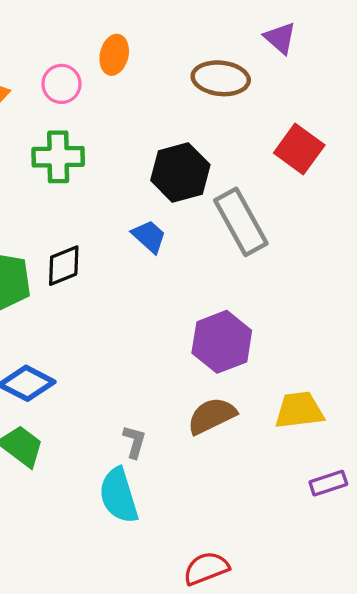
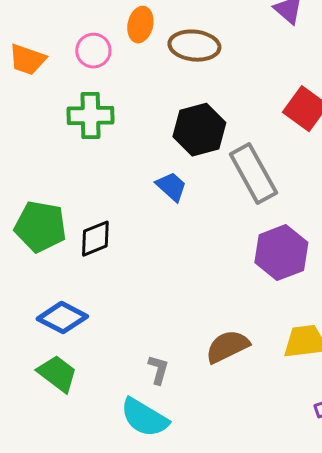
brown ellipse: (221, 78) -> (194, 46), moved
black diamond: (64, 266) -> (95, 239), moved
purple hexagon: (222, 342) -> (281, 253), moved
cyan semicircle: (119, 495) -> (144, 418), turned -42

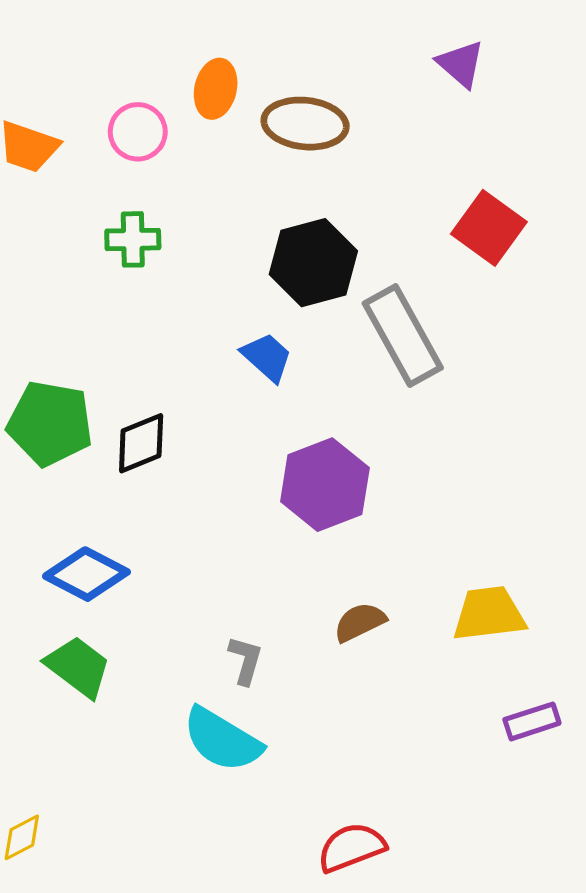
green cross: (90, 116) -> (133, 239), size x0.7
purple hexagon: (281, 253) -> (325, 485), moved
brown semicircle: (227, 347) -> (360, 622), size x0.7

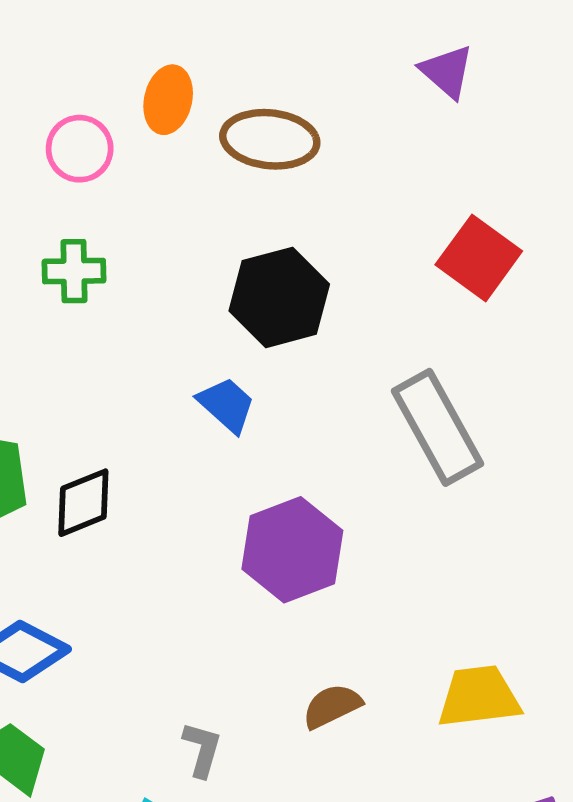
gray rectangle: (403, 336) -> (437, 427), moved

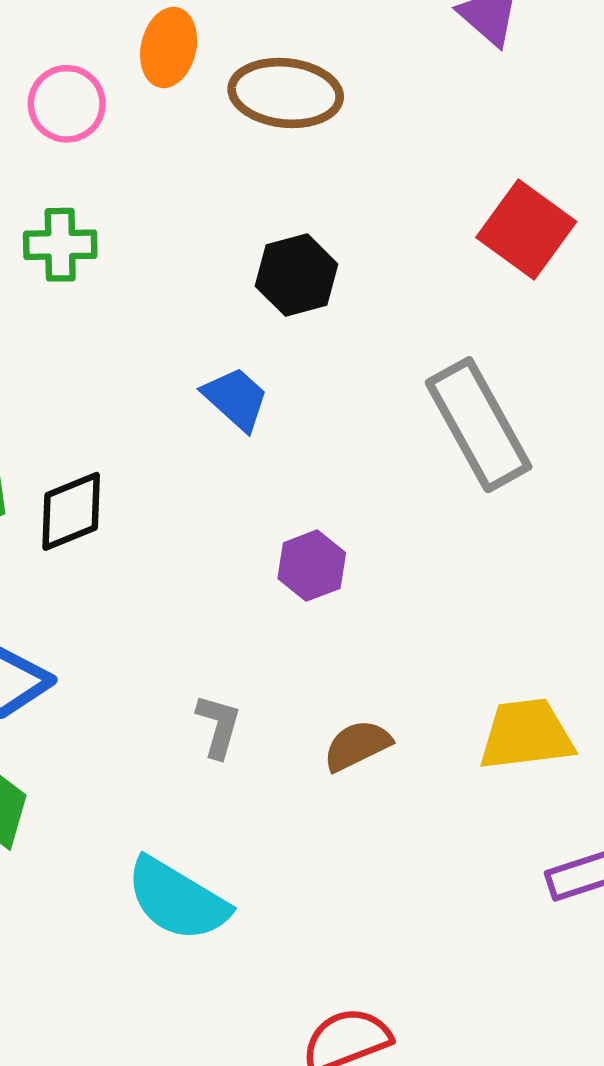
black hexagon: (279, 297) -> (296, 275), size x0.7
purple hexagon: (292, 550) -> (312, 566), size x0.6
gray L-shape: (202, 749) -> (218, 726), moved

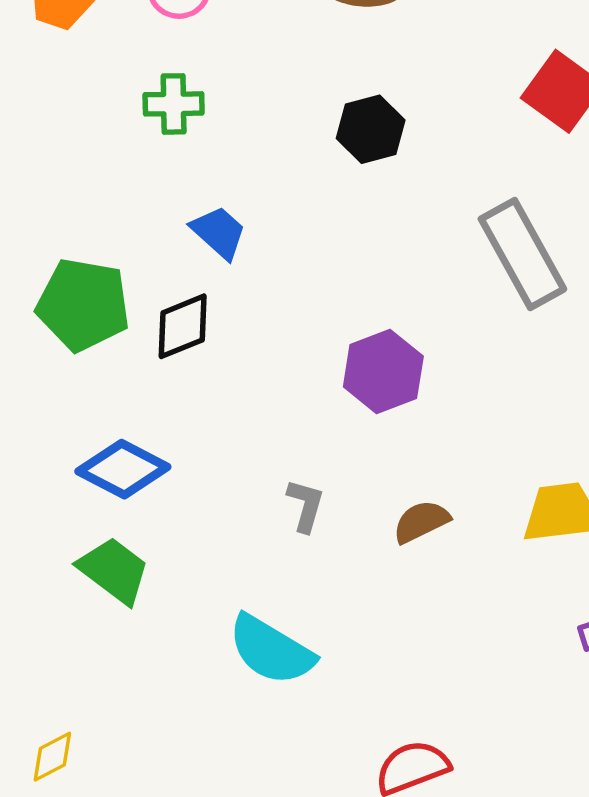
blue trapezoid: (236, 399) -> (219, 232), moved
purple hexagon: (312, 566) -> (383, 372), size x1.4

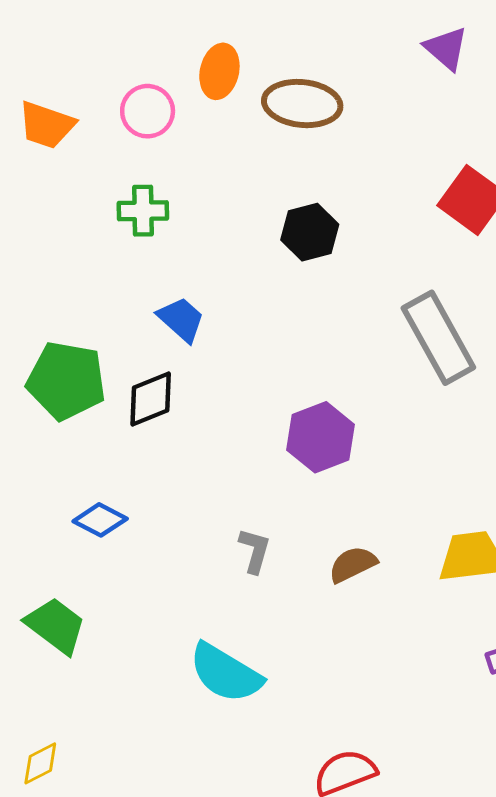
blue diamond: (123, 469) -> (100, 520), size x0.7
green trapezoid: (114, 570) -> (56, 626), moved

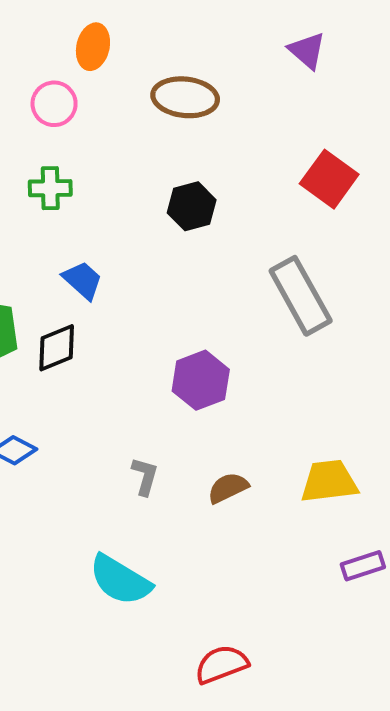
orange ellipse: (219, 71) -> (93, 47), moved

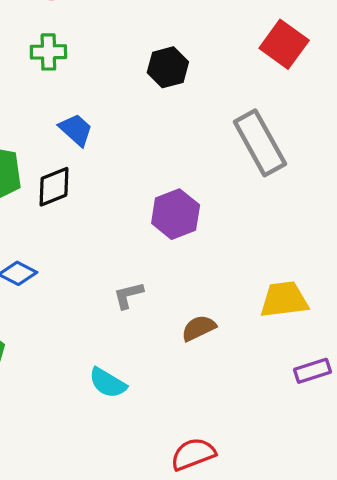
gray L-shape: (145, 476) -> (128, 295), turned -120
brown semicircle: (228, 488) -> (199, 328), moved
cyan semicircle: (120, 580) -> (108, 383), size x0.7

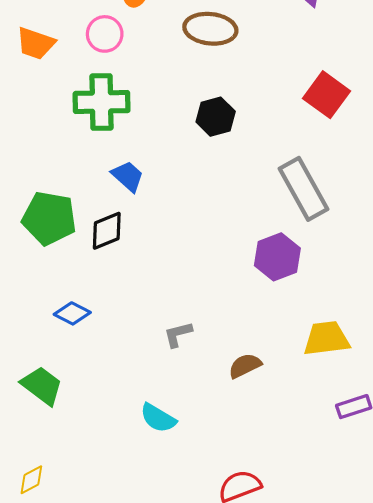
green cross: (48, 52) -> (102, 102), size x1.6
purple hexagon: (176, 214) -> (277, 257), moved

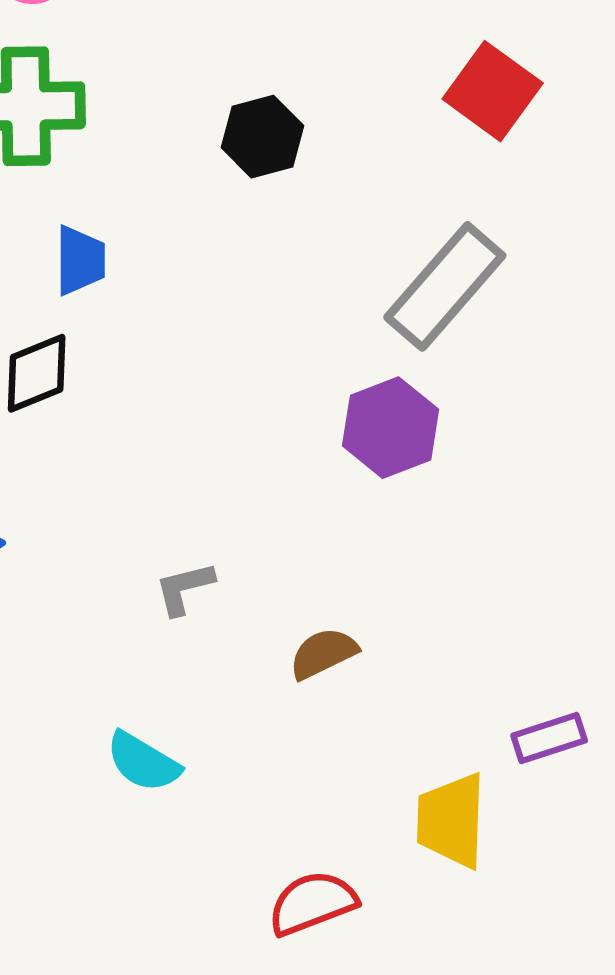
blue trapezoid: (128, 176) -> (80, 260), turned 48
gray rectangle: (303, 189) -> (445, 286), turned 70
yellow trapezoid: (327, 339) -> (451, 820), moved, turned -81

